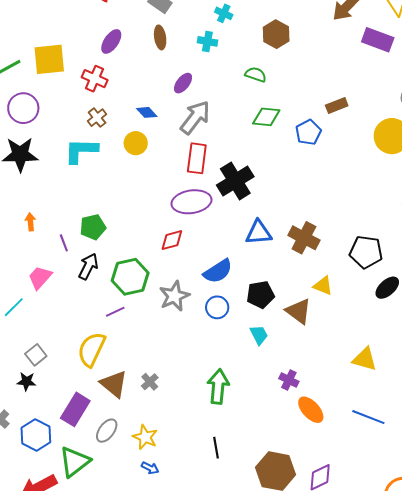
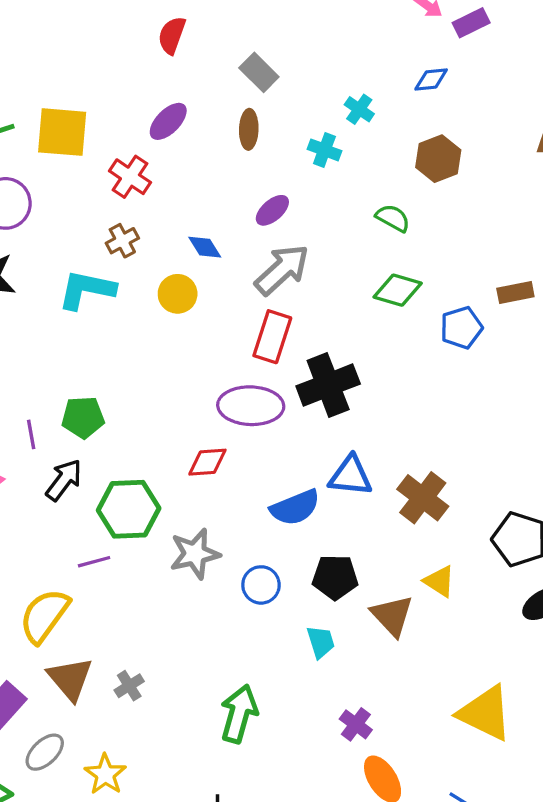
blue semicircle: (218, 271) -> (295, 507), moved
yellow triangle: (365, 359) -> (485, 713), size x1.4

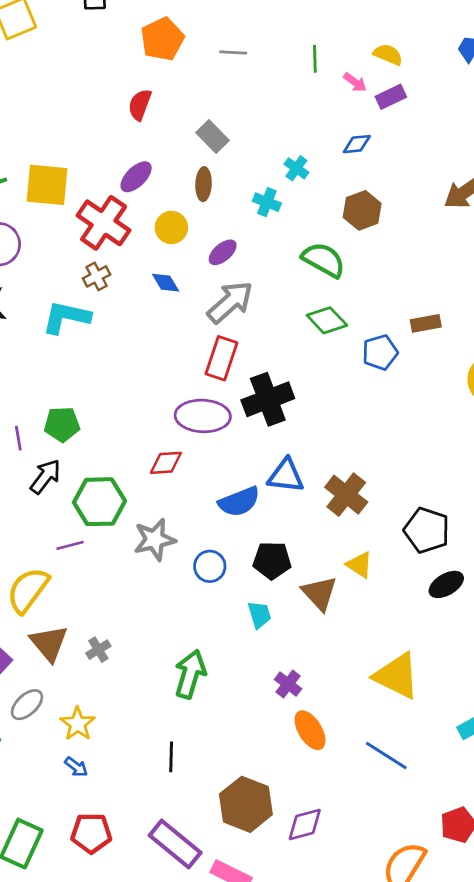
red cross: (130, 177) -> (104, 223), size x1.5
green semicircle: (393, 218) -> (324, 260), size x1.5
green diamond: (398, 290) -> (327, 320), turned 30
yellow circle: (178, 294) -> (171, 227), moved

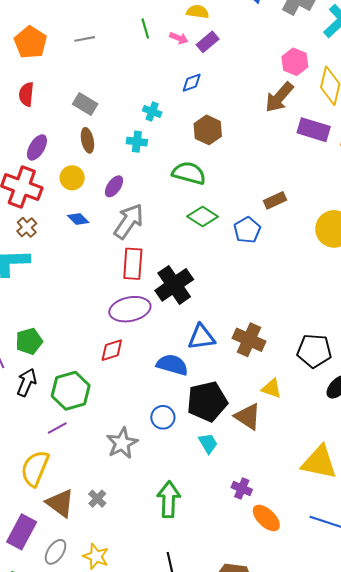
blue semicircle: (239, 502) -> (172, 365), turned -128
gray star: (155, 540) -> (122, 443), moved
black pentagon: (272, 560) -> (207, 401), size x1.4

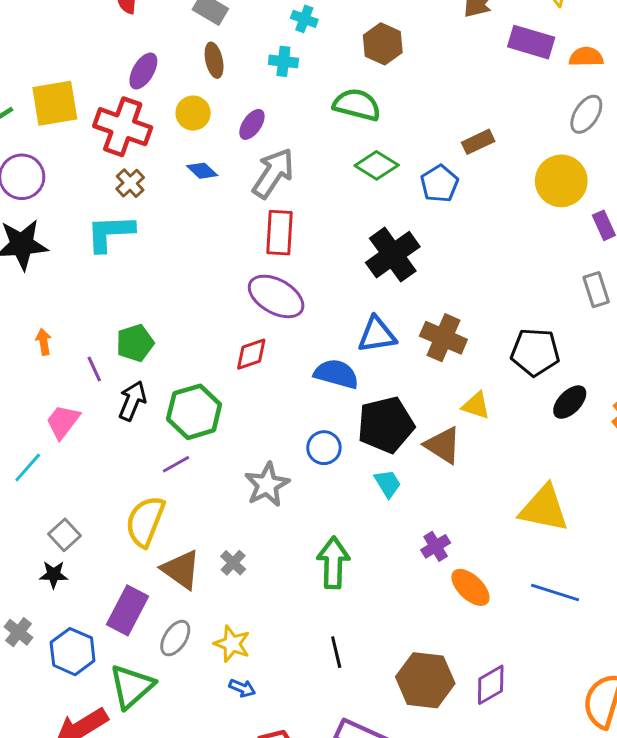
black cross: (174, 285) -> (393, 255), moved
purple ellipse: (130, 309) -> (276, 296), turned 42
purple cross: (242, 488) -> (436, 546), turned 36

